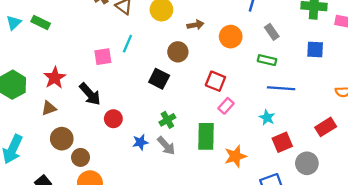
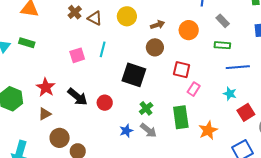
brown circle: (178, 52) -> (155, 47), moved
pink square: (103, 57) -> (77, 55), moved
black square: (159, 79) -> (134, 75), size x1.4
red circle: (113, 119) -> (105, 103), moved

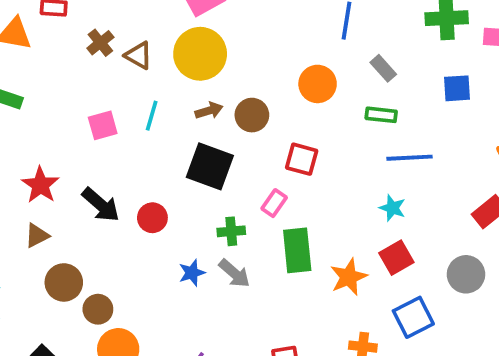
yellow circle: (127, 16) -> (200, 54), size x1.4
brown arrow: (158, 25) -> (209, 111), moved
pink rectangle: (194, 89) -> (274, 203), moved
green cross: (146, 108) -> (231, 231), turned 32
red square: (246, 112) -> (396, 258), moved

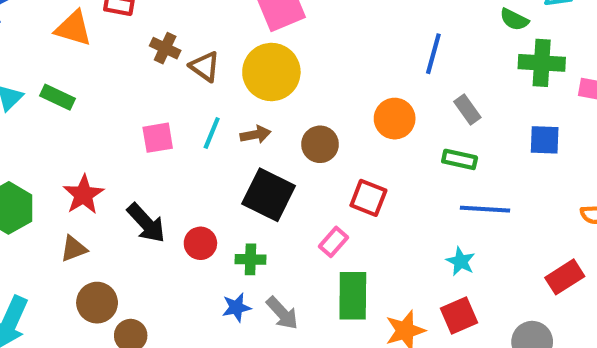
brown cross: (100, 43) -> (165, 48), turned -32
brown arrow: (209, 111) -> (255, 135), moved
green cross: (231, 231) -> (250, 259), moved

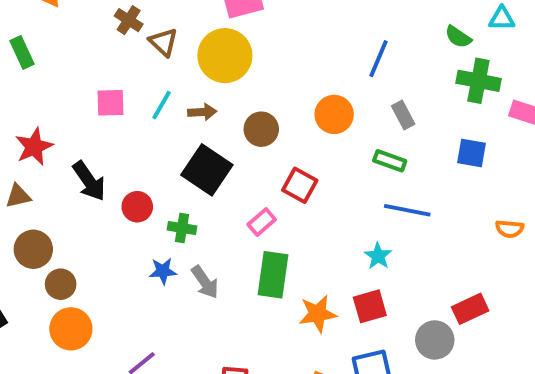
green rectangle: (57, 97) -> (22, 52), turned 32
red rectangle: (565, 277) -> (470, 309), moved

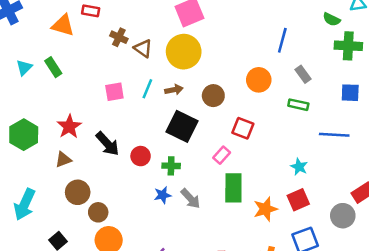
blue line: (407, 210) -> (334, 135), moved

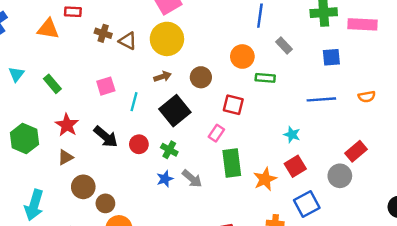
green rectangle: (53, 67) -> (52, 84), moved
cyan line: (147, 89) -> (134, 102), moved
green rectangle: (298, 105) -> (265, 78), moved
black square: (182, 126) -> (175, 111), turned 32
green cross: (171, 166) -> (169, 150), turned 35

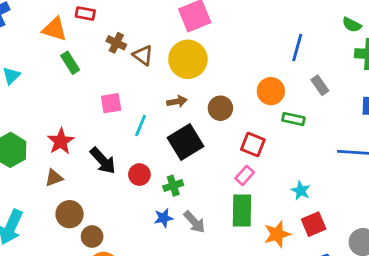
green rectangle: (52, 84) -> (70, 63), moved
pink rectangle: (216, 133) -> (245, 175), moved
cyan star: (292, 135) -> (301, 191), moved
green cross: (169, 150) -> (173, 186), turned 35

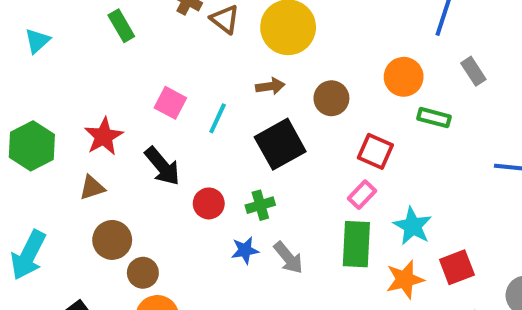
pink square: (111, 103) -> (170, 103), moved, turned 35
red circle: (139, 175) -> (209, 203), moved
cyan star: (301, 191) -> (413, 226), moved, size x1.4

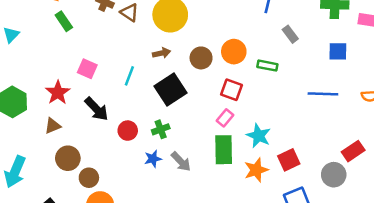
orange circle: (404, 77) -> (234, 52), moved
pink square: (170, 103) -> (87, 69), moved

